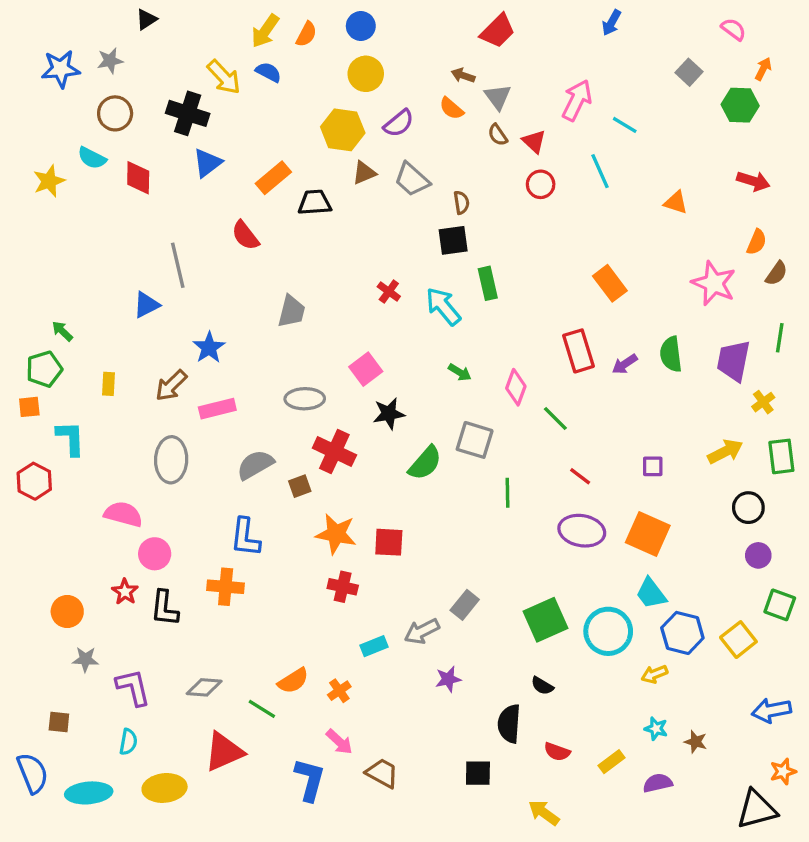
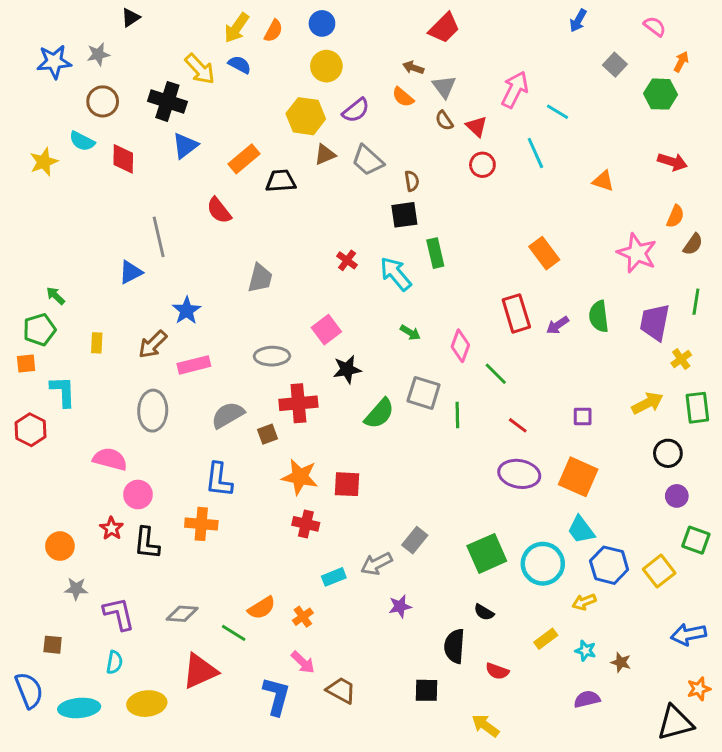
blue arrow: (611, 23) -> (578, 20), moved
red cross: (334, 452) -> (298, 403), turned -30
green line: (508, 493) -> (457, 415), moved
yellow rectangle: (611, 762) -> (546, 639), moved

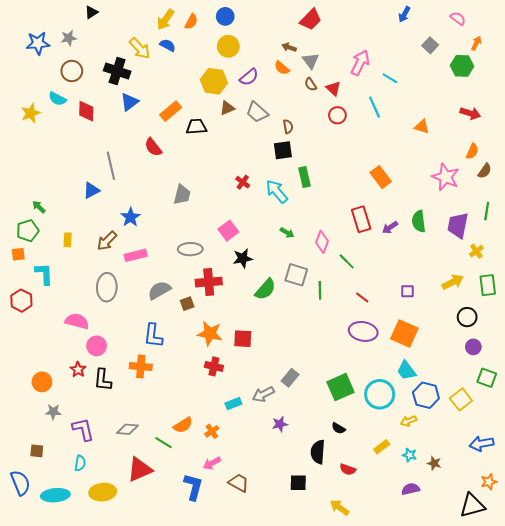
pink arrow: (303, 662) -> (212, 463), turned 108

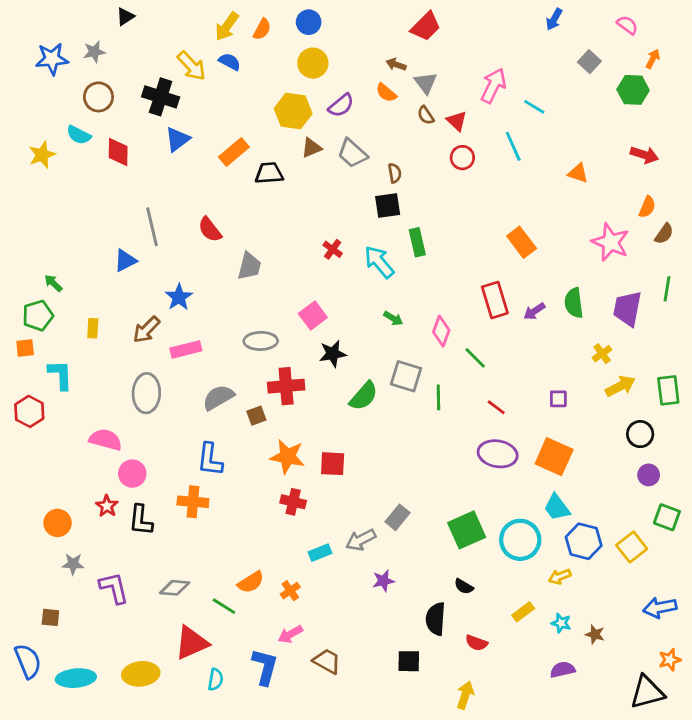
red semicircle: (153, 147) -> (210, 230), moved
yellow cross: (476, 251) -> (602, 354), moved
cyan semicircle: (80, 463) -> (216, 680), moved
yellow arrow: (339, 508) -> (465, 695), turned 72

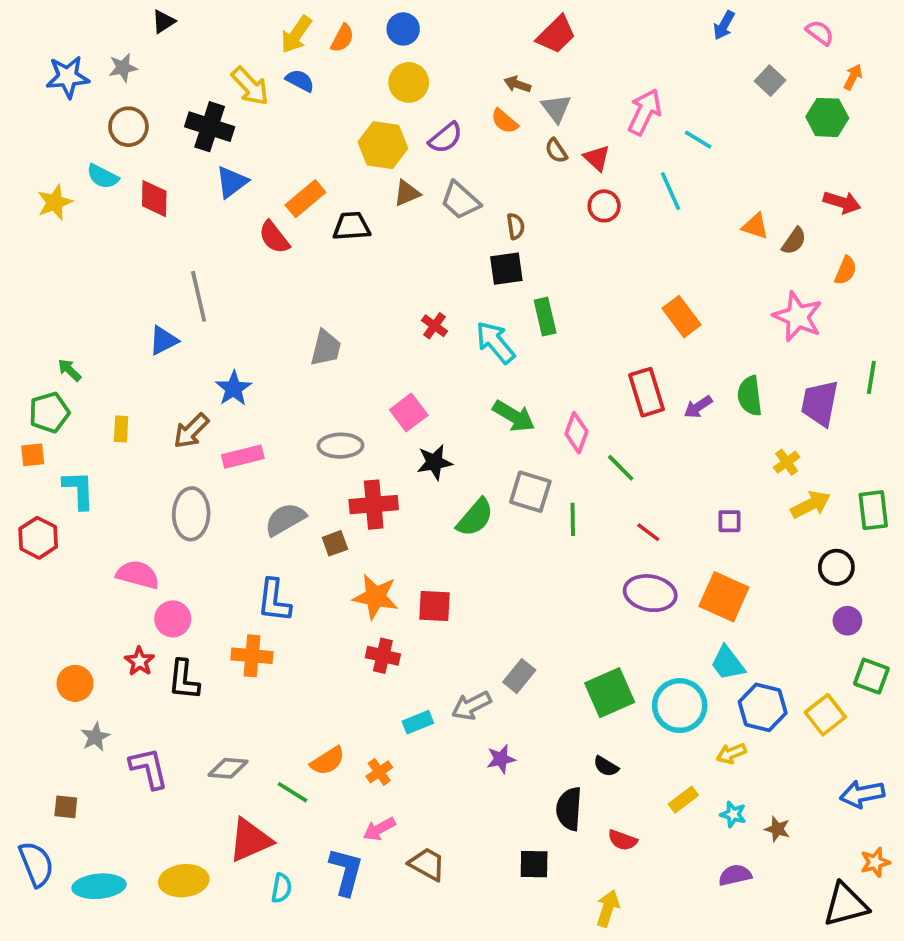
red semicircle: (210, 230) -> (274, 237), moved
brown semicircle: (664, 234) -> (794, 241), moved
green arrow: (393, 318) -> (514, 416), size x1.6
gray star: (73, 564) -> (95, 737), turned -30

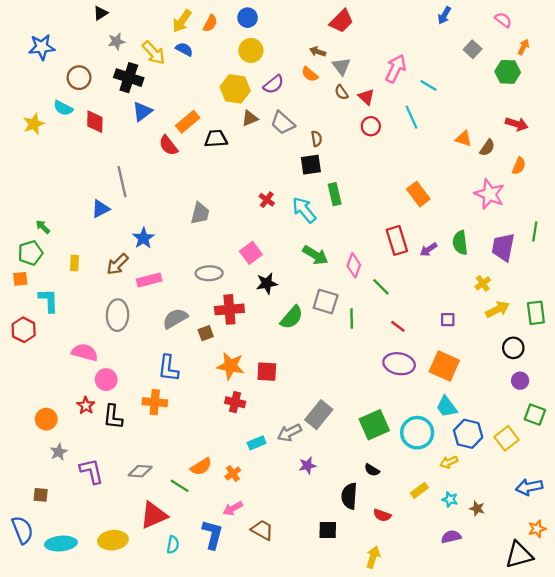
gray star: (123, 68) -> (116, 41), moved
gray rectangle: (519, 676) -> (319, 415), size x1.4

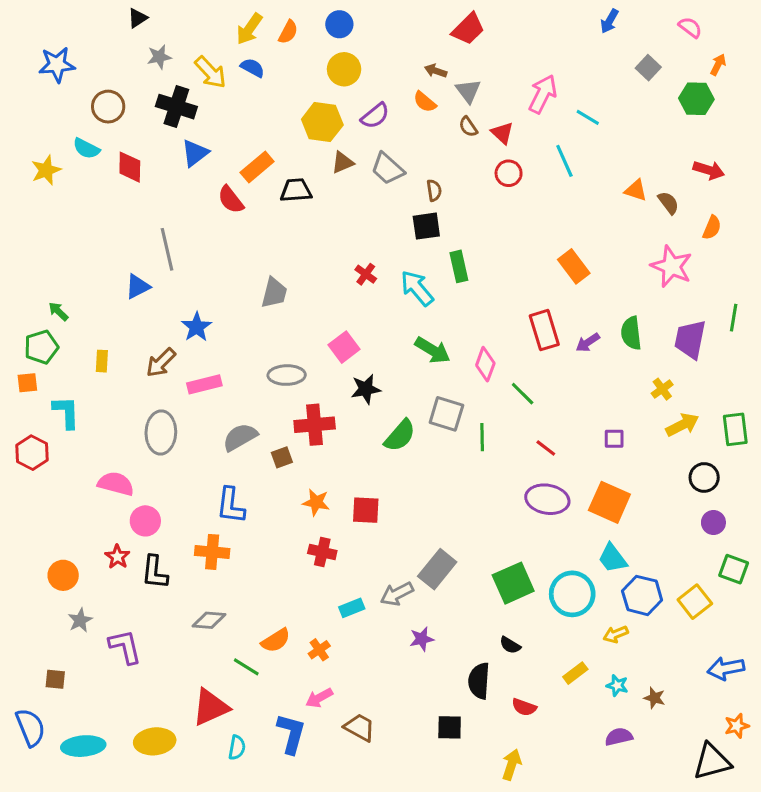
brown semicircle: (487, 148) -> (668, 203), turned -72
orange star: (231, 366) -> (316, 502), size x0.7
gray diamond: (140, 471) -> (209, 620), moved

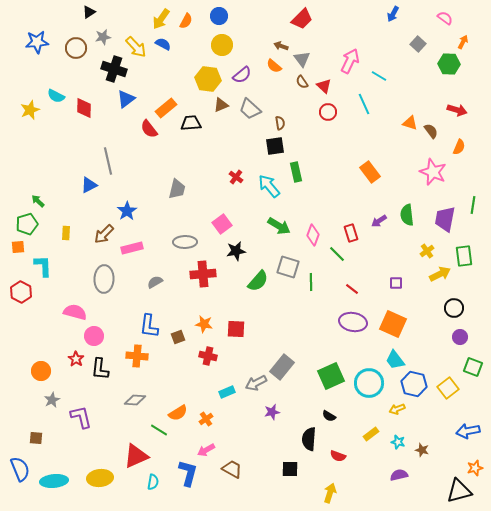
brown circle: (108, 107) -> (76, 48), moved
red rectangle: (544, 330) -> (351, 233), moved, size x0.7
green rectangle: (735, 429) -> (464, 256), moved
gray semicircle: (240, 437) -> (155, 282), size x0.7
brown square: (282, 457) -> (178, 337), moved

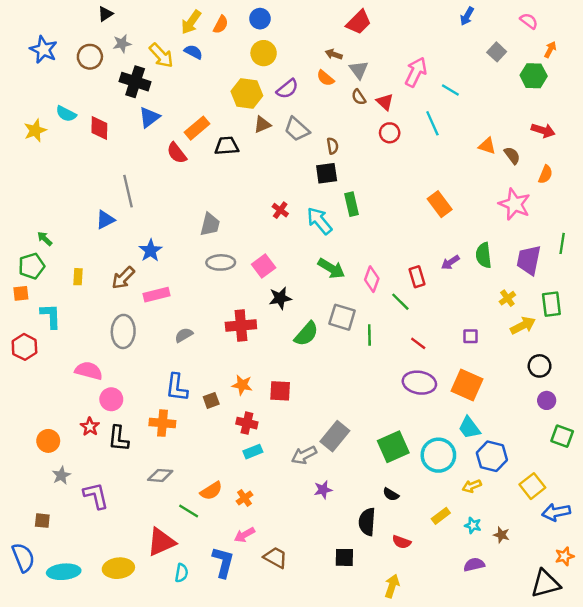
blue star: (37, 42) -> (43, 50), turned 30
gray ellipse: (185, 242) -> (221, 262), moved
yellow square: (448, 388) -> (532, 486), moved
cyan rectangle: (227, 392) -> (253, 452), moved

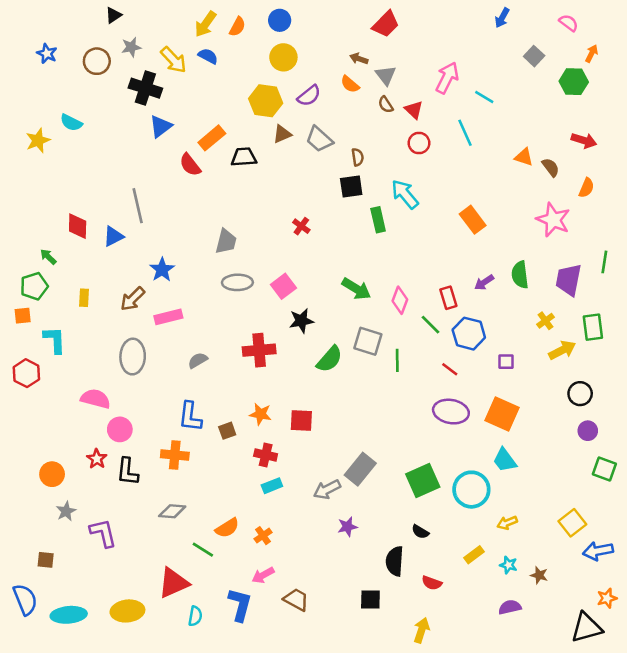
blue star: (43, 50) -> (47, 54), size x0.7
red diamond: (99, 128) -> (78, 226), moved
cyan arrow: (319, 221) -> (405, 194), moved
blue hexagon: (492, 456) -> (469, 334), moved

